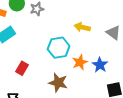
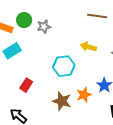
orange star: (80, 62) -> (84, 95), moved

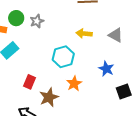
orange star: (84, 95) -> (74, 84), moved
brown star: (62, 101) -> (49, 97), moved, turned -30

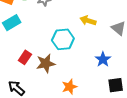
orange star: (74, 84) -> (69, 87), moved
brown star: (49, 97) -> (46, 63), moved

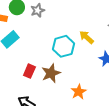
yellow arrow: (88, 21) -> (87, 37), moved, turned 35

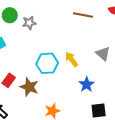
brown star: (51, 73) -> (29, 87), turned 30

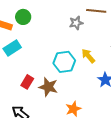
gray star: (29, 23) -> (76, 23), moved

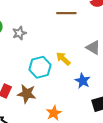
gray star: (76, 23) -> (19, 33), moved

